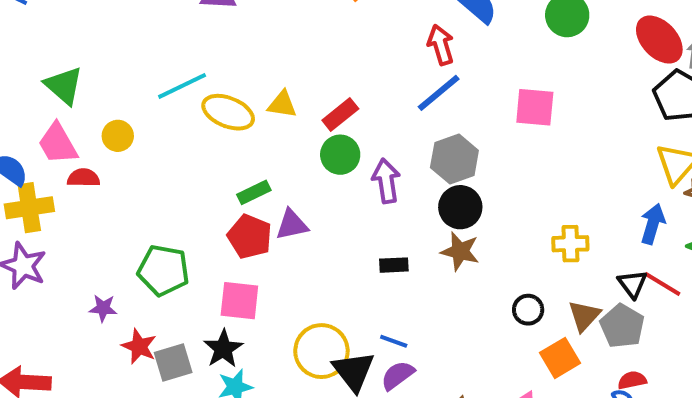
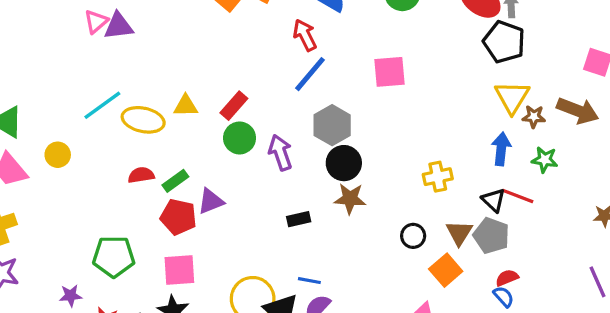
red semicircle: (84, 178) -> (141, 175), moved

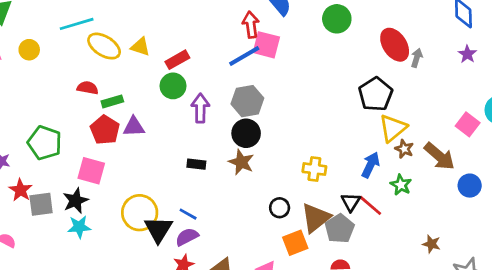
black pentagon: (504, 42) -> (376, 94), moved
pink square: (389, 72) -> (266, 45), moved
brown triangle: (459, 233) -> (316, 218), size x1.4

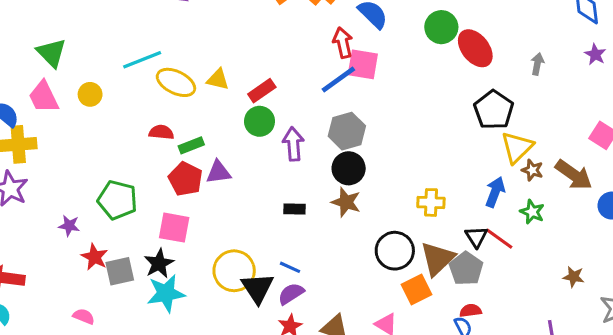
red ellipse: (395, 45) -> (475, 48), moved
black circle: (280, 208) -> (395, 251), size x1.6
cyan star: (79, 227) -> (166, 293), size x1.4

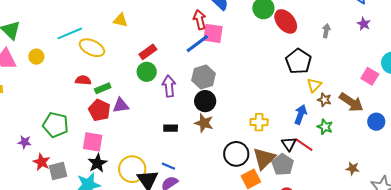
yellow triangle: (218, 79) -> (121, 20), moved
yellow triangle: (517, 147) -> (314, 85), size x0.7
black star: (159, 263) -> (98, 163), moved

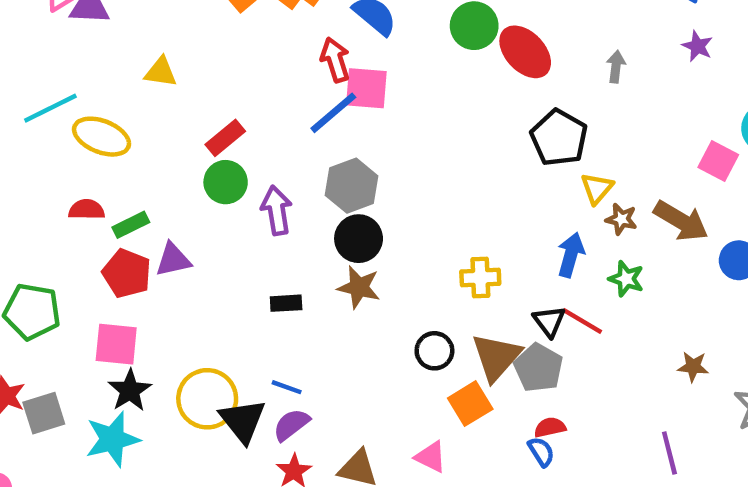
black circle: (236, 154) -> (434, 351), size x0.7

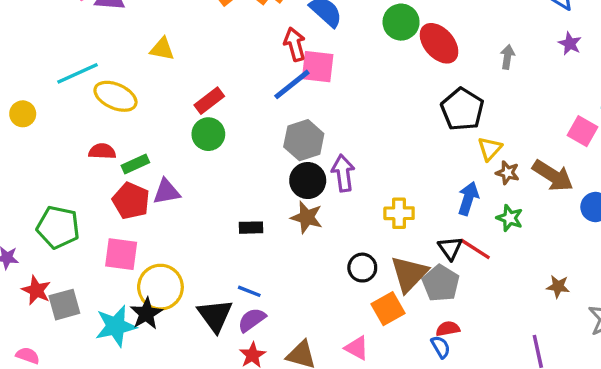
purple arrow: (277, 210) -> (343, 173), moved
black star: (130, 390) -> (146, 314), moved
yellow circle: (207, 399) -> (160, 287), moved

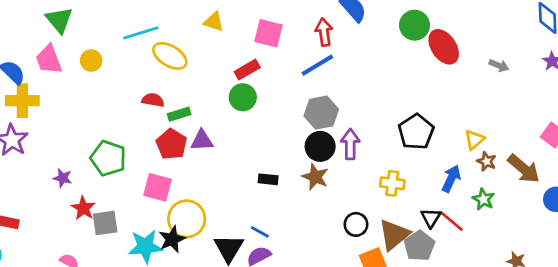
gray arrow: (507, 57) -> (499, 65), turned 96
pink square: (318, 67) -> (269, 33), moved
black pentagon: (462, 109) -> (416, 132), moved

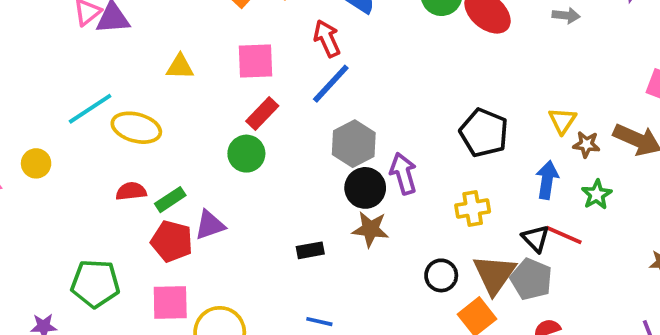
red rectangle: (247, 70) -> (262, 113), moved
green star: (483, 199) -> (597, 195), turned 30

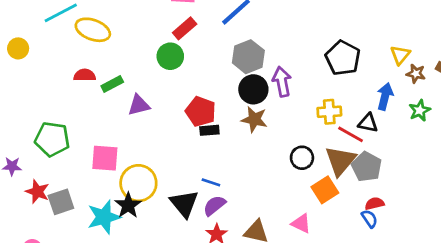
red line: (564, 235) -> (351, 134), moved
black triangle: (536, 239) -> (368, 123), moved, turned -40
red pentagon: (172, 241) -> (201, 111), moved

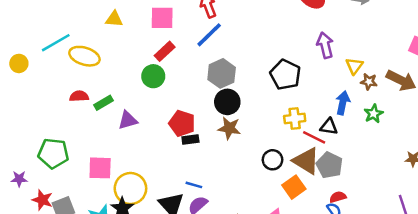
yellow circle: (18, 48) -> (19, 63), moved
black pentagon: (343, 58) -> (285, 75), moved
purple arrow: (282, 82) -> (325, 45), moved
brown triangle: (340, 161) -> (306, 161), turned -36

